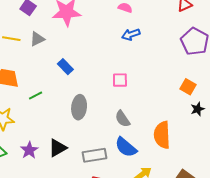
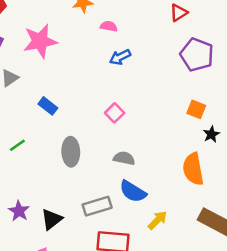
pink square: (120, 80) -> (115, 113), turned -35
gray semicircle: (122, 119) -> (124, 158), turned 144
orange semicircle: (162, 135) -> (193, 169), moved
black triangle: (58, 148) -> (52, 219), moved

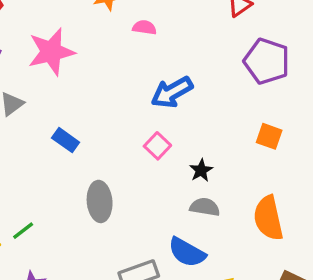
blue arrow: (120, 57) -> (172, 92), moved, size x1.4
black star: (211, 134) -> (201, 170), moved
green line: (17, 145) -> (23, 231), moved
gray semicircle: (124, 158) -> (205, 207), moved

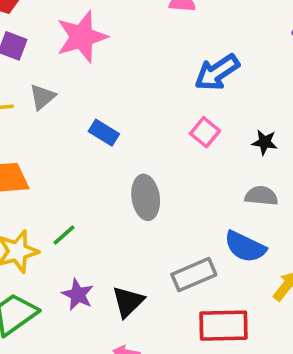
black star: (201, 170) -> (265, 142), moved, turned -30

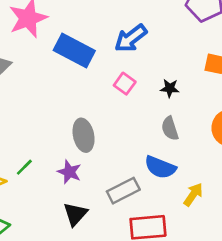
blue rectangle: (104, 133) -> (74, 51), moved, size x1.8
gray semicircle: (261, 196) -> (170, 128), turned -110
purple star: (78, 295) -> (69, 172), moved

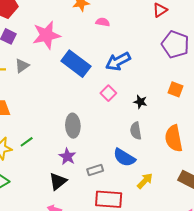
purple star: (69, 172) -> (67, 157), moved
gray rectangle: (123, 191) -> (95, 170), size x0.7

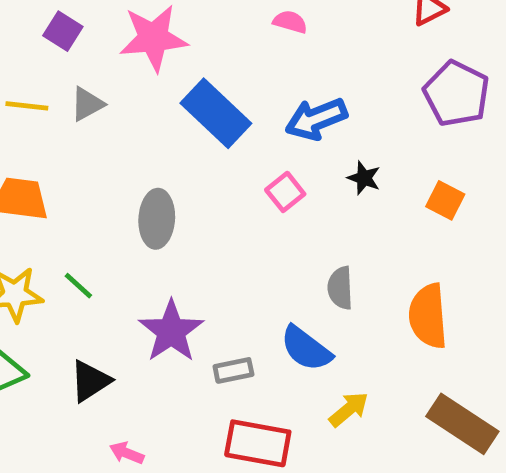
black star: (140, 102) -> (364, 178), moved
gray ellipse: (73, 126) -> (157, 219), moved
green line: (27, 142) -> (78, 286), turned 72
purple star: (67, 157) -> (171, 331), size x1.5
black triangle: (58, 181) -> (90, 381), moved

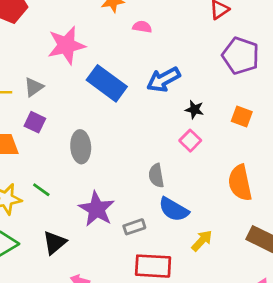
purple square: (63, 31) -> (35, 122), moved
pink square: (285, 192) -> (190, 141), moved
gray semicircle: (340, 288) -> (156, 176), moved

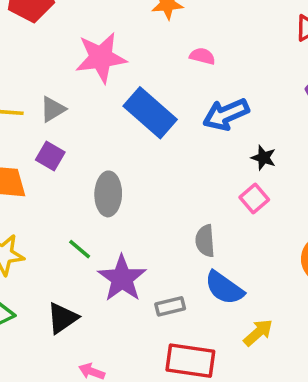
pink semicircle: (142, 27) -> (202, 56), moved
green line: (41, 190) -> (80, 249), moved

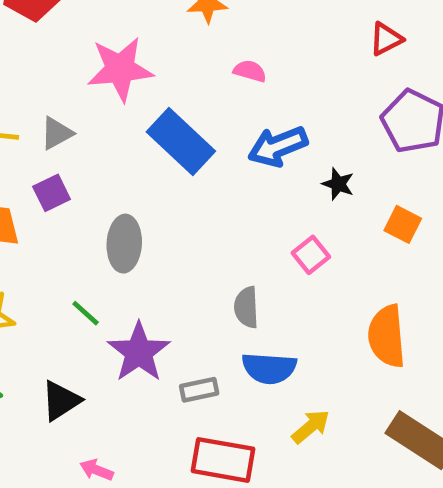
purple square: (50, 156) -> (52, 193), turned 32
black star: (263, 158) -> (338, 184), moved
blue semicircle: (224, 288) -> (269, 368), turned -33

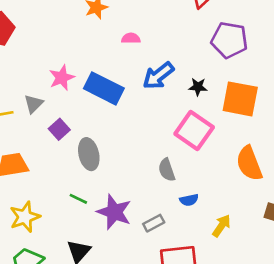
pink star: (120, 69) -> (62, 78), moved, size x0.7
purple square: (52, 193) -> (59, 129), moved
orange square: (403, 224) -> (240, 99), size x1.8
pink square: (311, 255) -> (194, 131), size x1.8
blue semicircle: (269, 368) -> (189, 200), size x0.6

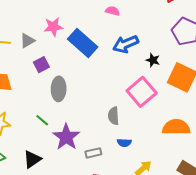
orange semicircle: (249, 163) -> (176, 127), turned 96

